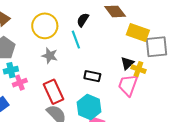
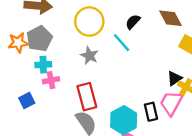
cyan line: (76, 40) -> (122, 43), turned -30
black rectangle: (92, 76) -> (151, 112), moved, turned 56

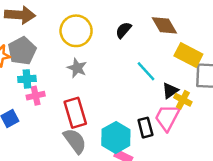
cyan line: (122, 43) -> (146, 71), moved

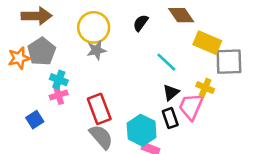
gray star: (77, 68) -> (96, 50), moved, turned -30
cyan cross: (27, 79) -> (59, 80), moved, turned 30
black triangle: (170, 91) -> (171, 92), moved

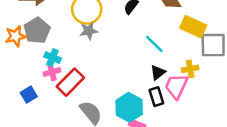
yellow cross: (205, 88) -> (190, 69), turned -35
red rectangle: (99, 109) -> (70, 82), moved, turned 64

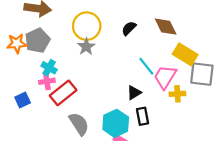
gray star: (89, 31) -> (86, 47), turned -30
black triangle: (158, 73) -> (134, 93), moved
pink trapezoid: (176, 86) -> (165, 77), moved

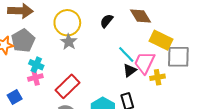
red rectangle: (63, 93) -> (67, 86), moved
black triangle: (134, 93) -> (130, 70), moved

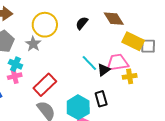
gray star: (69, 42) -> (33, 44), moved
cyan line: (126, 54) -> (89, 63), moved
gray square: (178, 57) -> (148, 46), moved, size x0.7
pink trapezoid: (145, 63) -> (117, 63), turned 55

